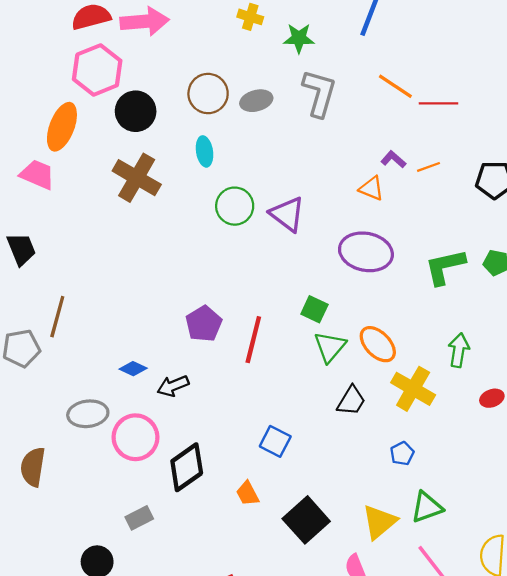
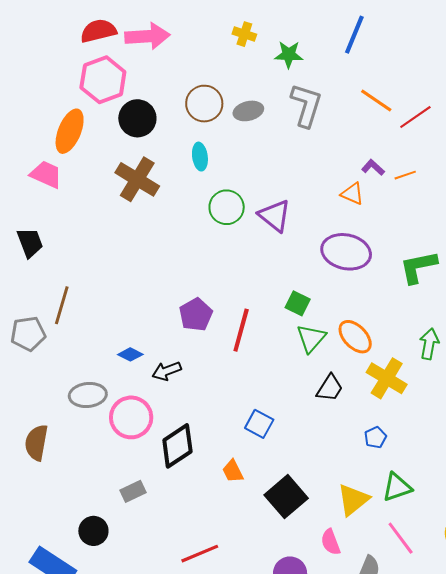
red line: (438, 103) -> (415, 117), turned -36

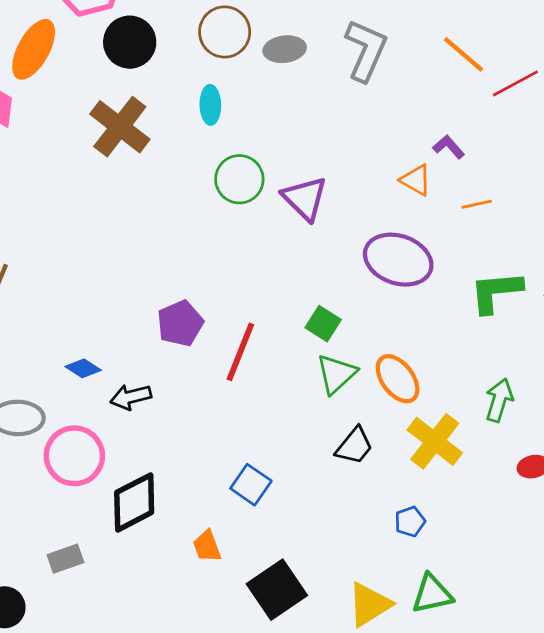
orange line: (405, 175) -> (477, 204), moved

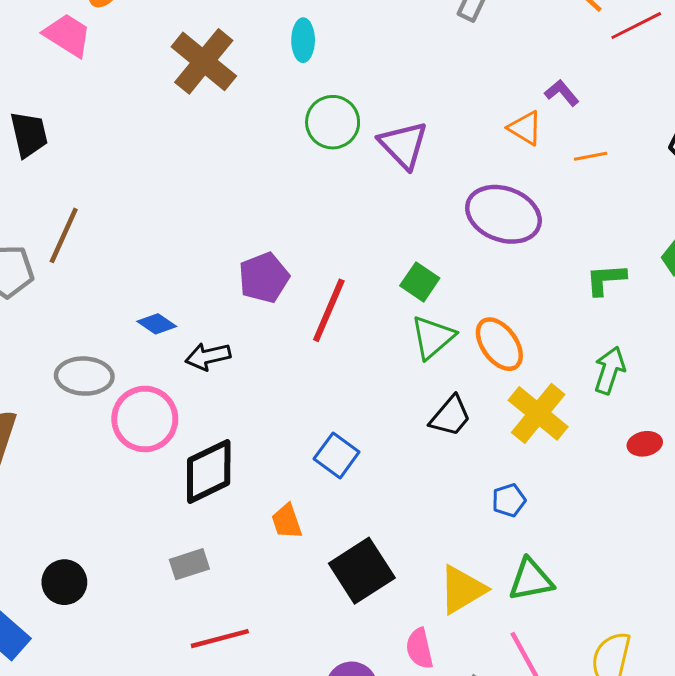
green L-shape: (496, 292) -> (606, 279), moved, size x0.7
gray rectangle: (65, 559) -> (189, 564), moved

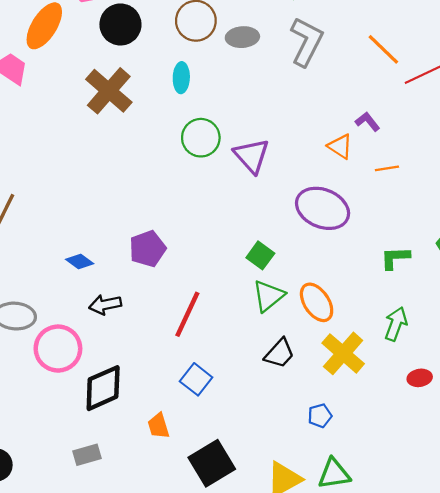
red line: (329, 310) -> (187, 314), moved
blue diamond: (157, 324) -> (80, 261), moved

